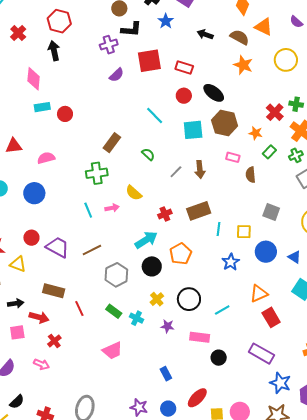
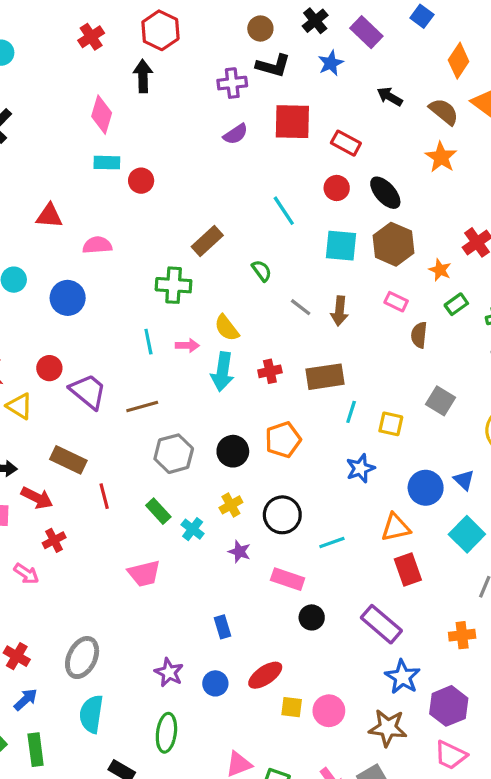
gray line: (176, 172) -> (301, 307), turned 72
cyan arrow: (146, 240) -> (222, 372), moved, turned 120
blue circle: (266, 252) -> (426, 488), moved

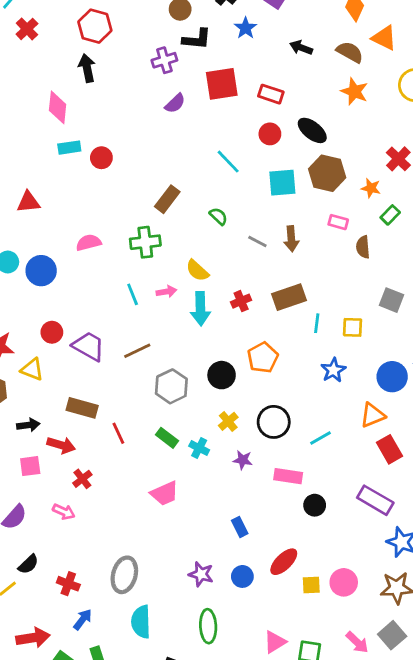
red cross: (91, 37) -> (27, 29), moved
pink semicircle: (97, 245) -> (89, 243), moved
blue circle: (68, 298) -> (41, 271), moved

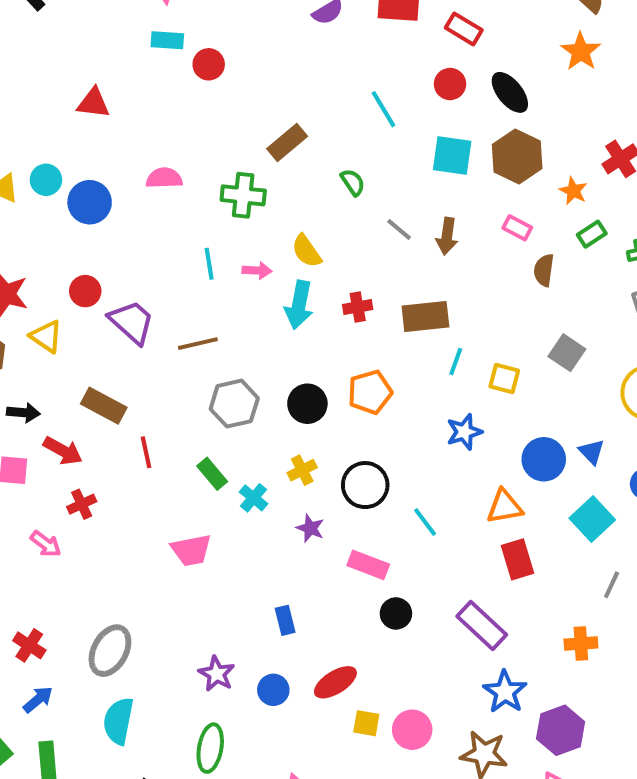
cyan line: (320, 438) -> (425, 522), turned 70

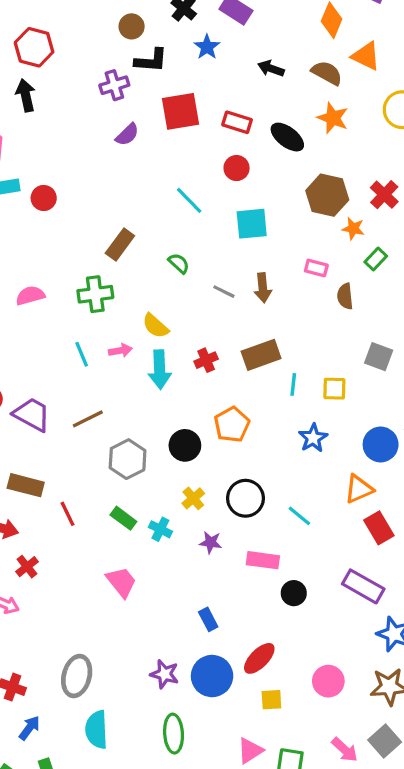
black ellipse: (510, 92) -> (287, 137), moved
brown hexagon: (517, 157) -> (327, 195), moved
pink trapezoid: (191, 550) -> (121, 582), turned -104
blue circle: (273, 690) -> (212, 676), size x1.6
yellow square: (366, 723) -> (271, 700), moved

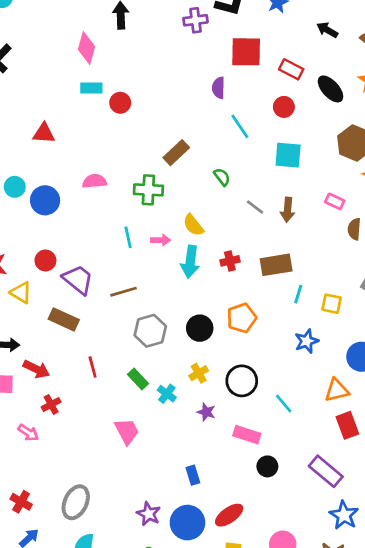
purple semicircle: (127, 135) -> (219, 88), moved, turned 125
brown rectangle: (26, 485) -> (64, 319), moved

